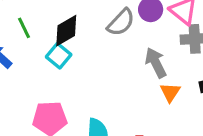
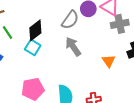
gray arrow: (156, 63) -> (73, 47), moved

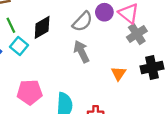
gray cross: (120, 24) -> (137, 34), turned -30
cyan square: (33, 47) -> (19, 46), moved

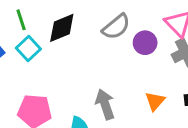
purple circle: (104, 12) -> (145, 43), moved
gray arrow: (81, 52) -> (105, 104), moved

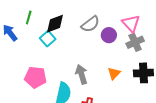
green line: (21, 20) -> (29, 18), turned 32
cyan square: (28, 48) -> (48, 39), moved

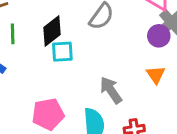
purple circle: (109, 35) -> (159, 36), moved
cyan square: (48, 39) -> (62, 52), moved, turned -35

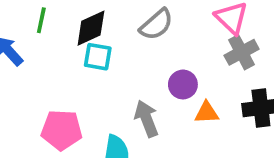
purple circle: (159, 36) -> (183, 84), moved
orange triangle: (156, 75) -> (207, 113), turned 48

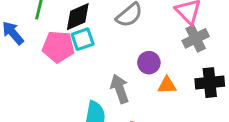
cyan square: (98, 57) -> (83, 39), turned -30
pink pentagon: (62, 130) -> (58, 47), moved

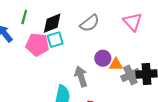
gray cross: (196, 38) -> (130, 75), moved
orange triangle: (167, 85) -> (116, 64), moved

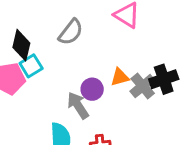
black diamond: (52, 23) -> (21, 45), turned -40
purple circle: (103, 58) -> (92, 89), moved

